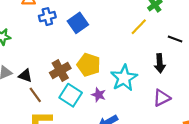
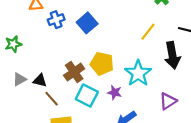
yellow line: (139, 27) -> (148, 32), moved
black arrow: (160, 63) -> (172, 55), size x1.4
purple triangle: (162, 98) -> (168, 101), moved

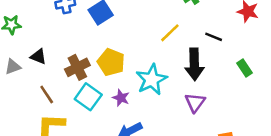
black triangle: (40, 80) -> (38, 57), moved
purple triangle: (168, 101) -> (195, 102), moved, turned -30

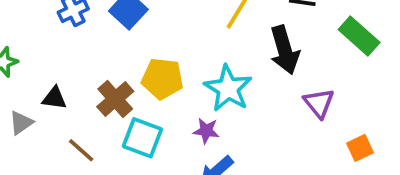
green rectangle: (244, 68) -> (359, 36), size x1.5
purple star: (121, 98) -> (206, 131), moved
purple triangle: (195, 102) -> (319, 103), moved

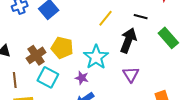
black arrow: (285, 50) -> (128, 40), turned -150
purple triangle: (319, 103) -> (131, 74), moved
brown line: (81, 150) -> (15, 80), turned 35

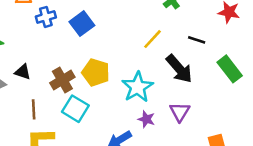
black arrow: (128, 40) -> (179, 69), turned 115
purple star: (82, 78) -> (146, 119), moved

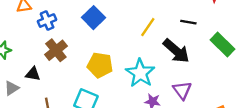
blue square: (82, 24) -> (94, 18), moved
brown cross: (62, 80) -> (56, 50), moved

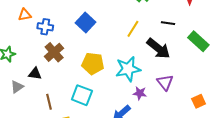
blue cross: (47, 21) -> (45, 27), turned 35
cyan star: (140, 73) -> (128, 69), turned 30

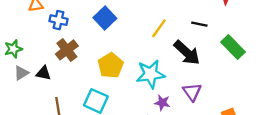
yellow pentagon: (93, 64) -> (111, 65), turned 30
gray triangle: (17, 87) -> (21, 73), moved

